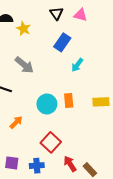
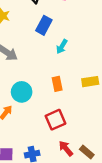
cyan circle: (47, 104) -> (22, 92), moved
red square: (51, 142) -> (56, 120), moved, turned 30

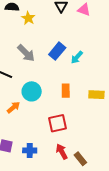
blue rectangle: (44, 25) -> (57, 51), moved

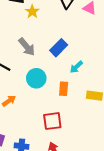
cyan arrow: (77, 57) -> (76, 67), moved
cyan circle: (32, 91) -> (36, 78), moved

